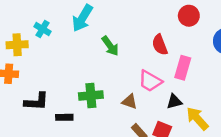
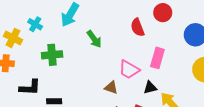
yellow cross: (17, 45) -> (13, 38), turned 30
red semicircle: (160, 45) -> (137, 27), moved
green cross: (91, 96) -> (52, 55), moved

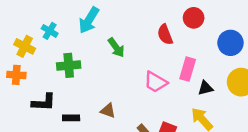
brown triangle: (111, 88) -> (108, 111), moved
black triangle: (150, 88) -> (205, 88), moved

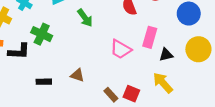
green cross: (69, 65) -> (42, 34), turned 30
black L-shape: (44, 102) -> (19, 51), moved

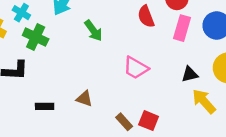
green cross: (42, 34) -> (36, 37), moved
pink rectangle: (150, 37) -> (182, 28), moved
yellow arrow: (163, 83) -> (204, 101), moved

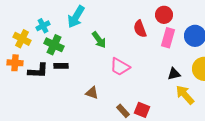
cyan cross: (21, 13) -> (43, 26), turned 32
pink trapezoid: (136, 68) -> (120, 67), moved
black rectangle: (45, 106) -> (61, 66), moved

